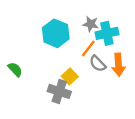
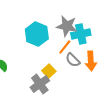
gray star: (91, 24) -> (67, 26), size x1.5
gray cross: (59, 91) -> (40, 84), turned 36

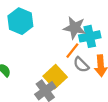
cyan hexagon: (37, 34) -> (20, 21), moved
yellow square: (49, 71) -> (55, 77), size x1.5

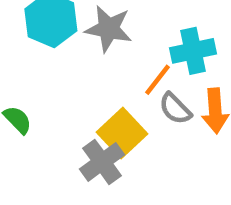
gray star: (75, 28) -> (109, 29), moved

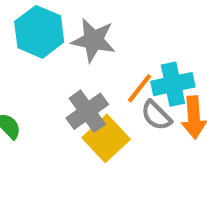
cyan cross: (193, 51) -> (173, 84), moved
gray cross: (102, 162) -> (87, 111), moved

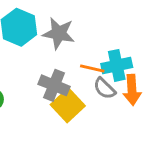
orange line: (139, 88) -> (92, 69), turned 65
gray cross: (87, 111) -> (54, 85), turned -32

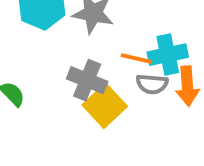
gray semicircle: (104, 88) -> (152, 84), turned -40

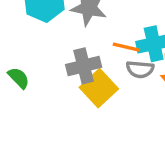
gray cross: (87, 80) -> (84, 66), turned -36

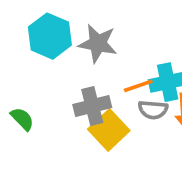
orange line: (126, 47) -> (138, 86), turned -32

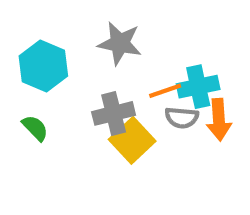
cyan hexagon: (50, 36) -> (43, 66), moved

